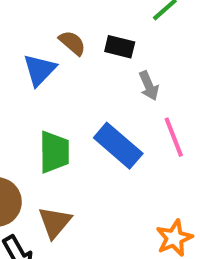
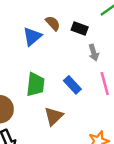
blue rectangle: (118, 146) -> (72, 85), size x0.7
brown triangle: (55, 222) -> (54, 116), moved

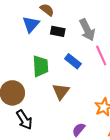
black rectangle: (80, 28) -> (58, 31), moved
gray arrow: (94, 53) -> (87, 30), size x1.5

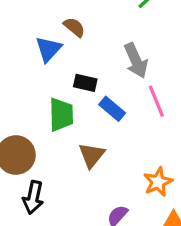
black rectangle: (58, 31) -> (85, 83), moved
black arrow: (24, 120) -> (33, 197), turned 42

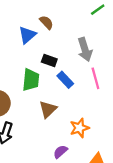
orange star: (158, 182) -> (79, 128), moved

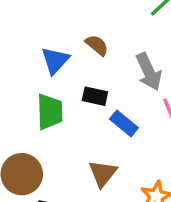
brown semicircle: (46, 22) -> (97, 45), moved
green trapezoid: (31, 80) -> (50, 112), moved

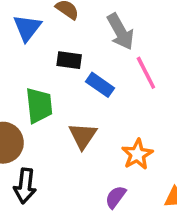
green trapezoid: (50, 112) -> (39, 105), moved

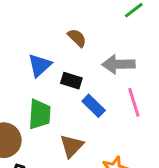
blue triangle: (27, 28) -> (40, 65), moved
gray arrow: (120, 32) -> (118, 64), turned 108

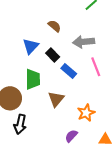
black rectangle: (71, 81) -> (53, 55), turned 32

